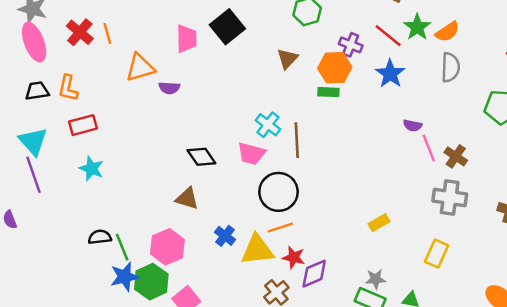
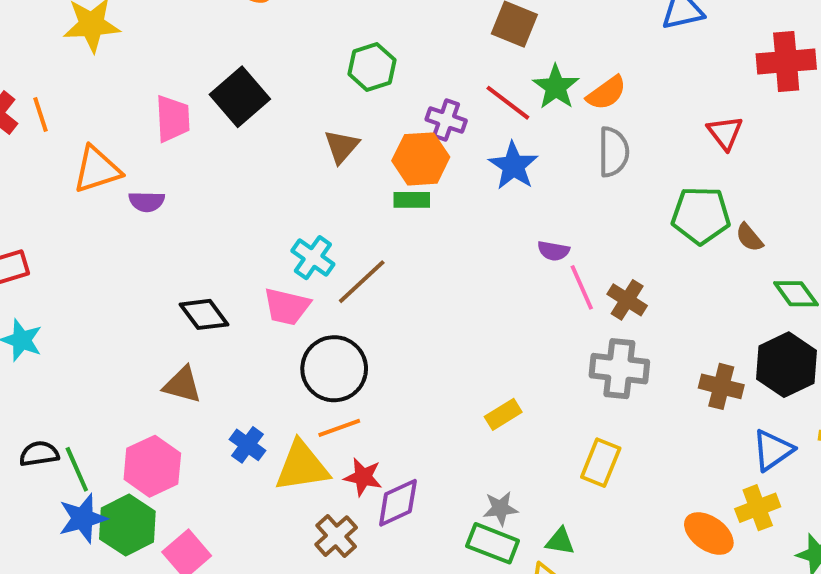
brown line: (297, 140) -> (362, 282), turned 52

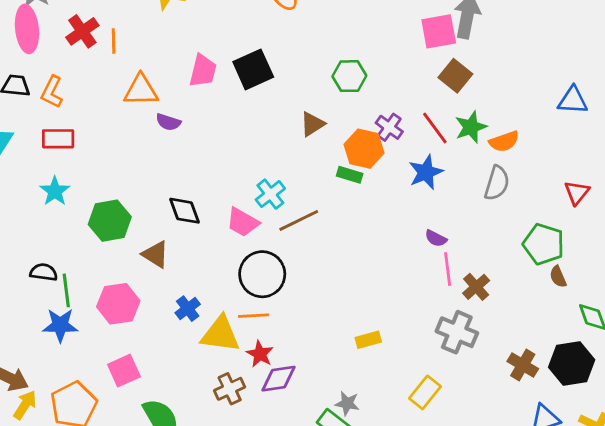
brown semicircle: (749, 237) -> (558, 277), moved
green hexagon: (127, 525) -> (110, 221), moved

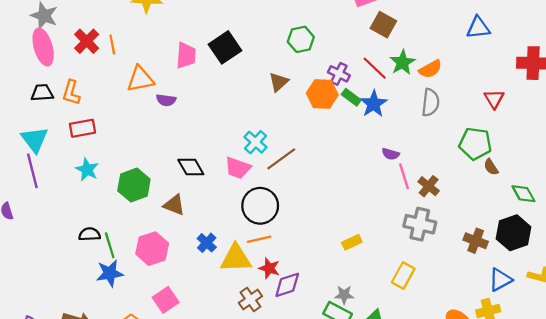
green rectangle: (350, 175) -> (351, 97), moved, turned 30

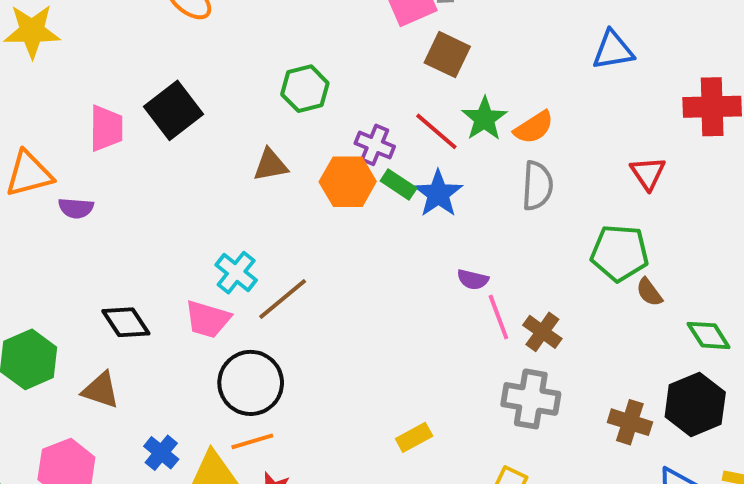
brown triangle: (279, 82) -> (271, 165), turned 35

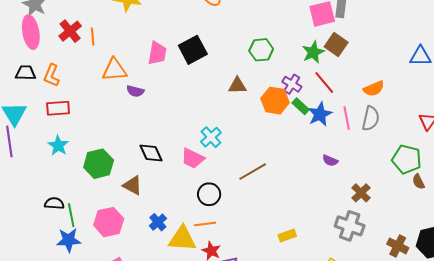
green star: (484, 119) -> (313, 52), moved
brown line: (283, 299) -> (253, 172), moved
pink line: (498, 317) -> (347, 118), moved
black circle: (251, 383) -> (209, 194), size x0.7

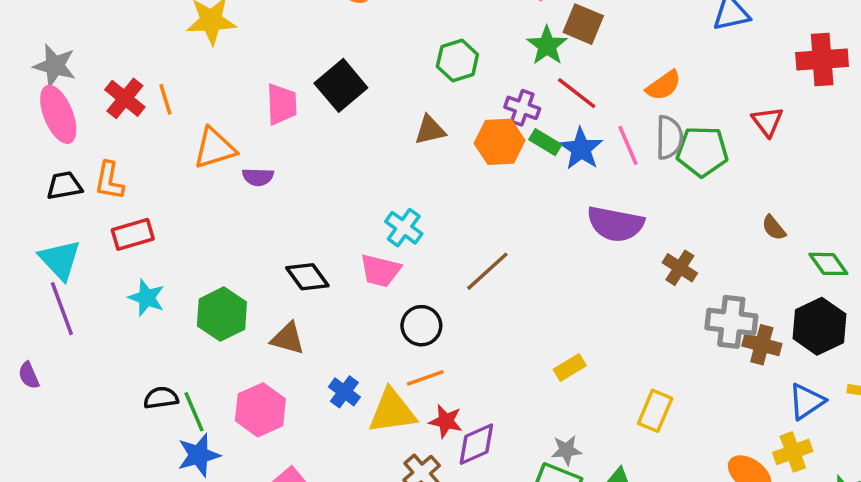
green pentagon: (407, 159) -> (702, 151), moved
purple semicircle: (330, 161) -> (615, 224), size x2.0
gray cross: (350, 226) -> (731, 322), moved

